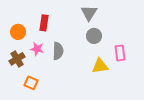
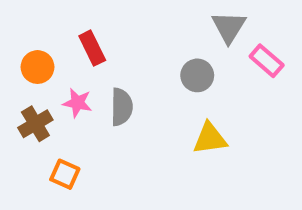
gray triangle: (89, 13) -> (229, 27), moved
red rectangle: (44, 23) -> (92, 48), turned -35
pink rectangle: (120, 53) -> (267, 61), moved, turned -42

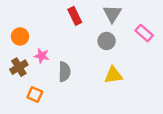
gray triangle: (229, 27) -> (112, 14), moved
red rectangle: (92, 48) -> (75, 16), moved
gray semicircle: (122, 107) -> (64, 72), moved

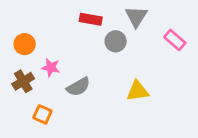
red rectangle: (75, 16) -> (91, 19), turned -54
gray circle: (107, 41) -> (116, 41), moved
gray semicircle: (64, 72) -> (78, 87), turned 60

